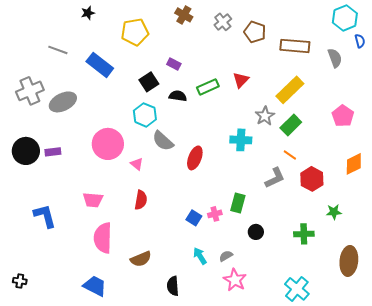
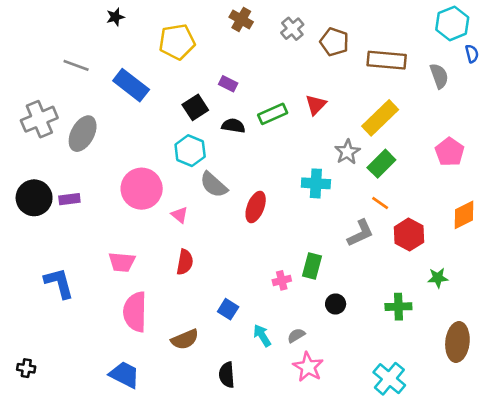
gray ellipse: (63, 102) -> (83, 134), turned -36
blue square: (194, 218) -> (228, 309), moved

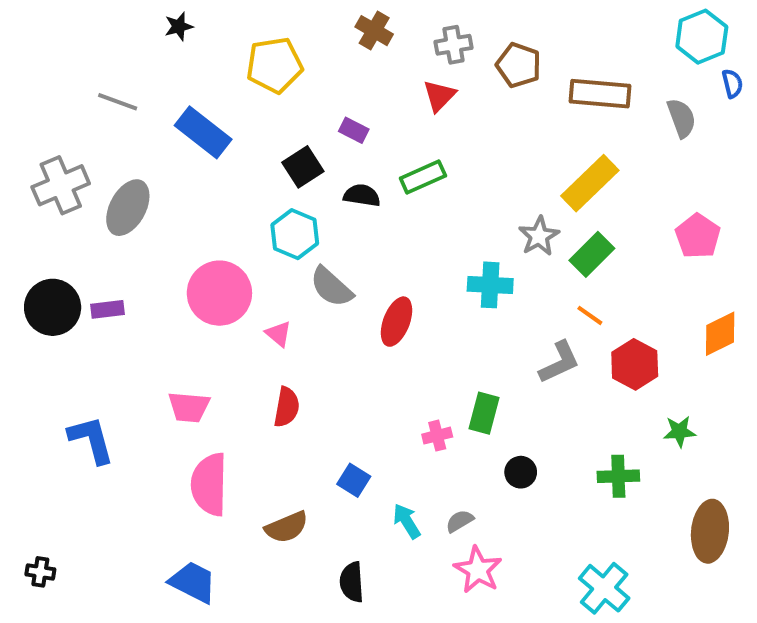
gray cross: (292, 29) -> (454, 45), turned 30
red triangle: (316, 105) -> (439, 96), moved

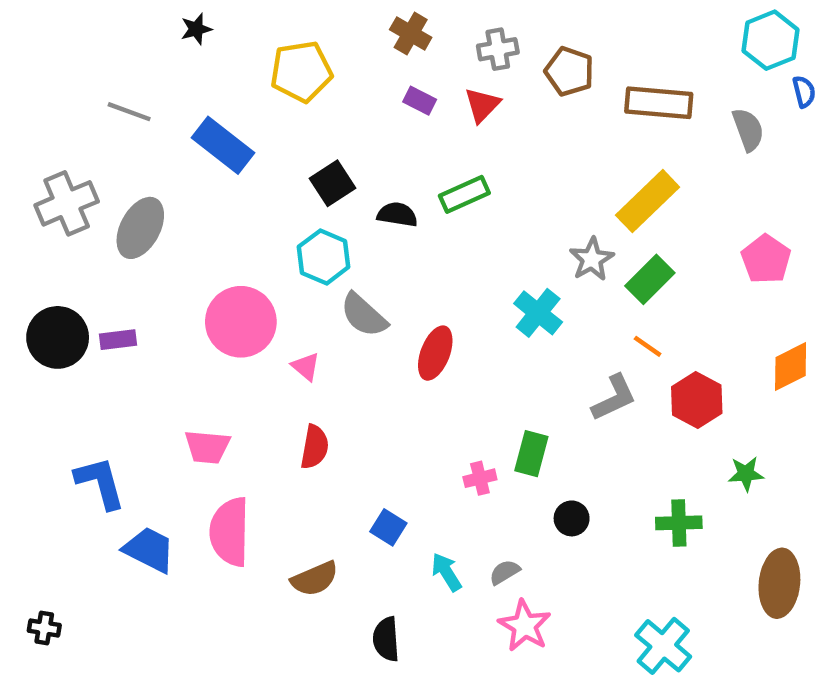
purple rectangle: (354, 130) -> (420, 101), moved
cyan cross: (490, 285) -> (538, 313), turned 36
blue trapezoid: (193, 582) -> (149, 550), moved

